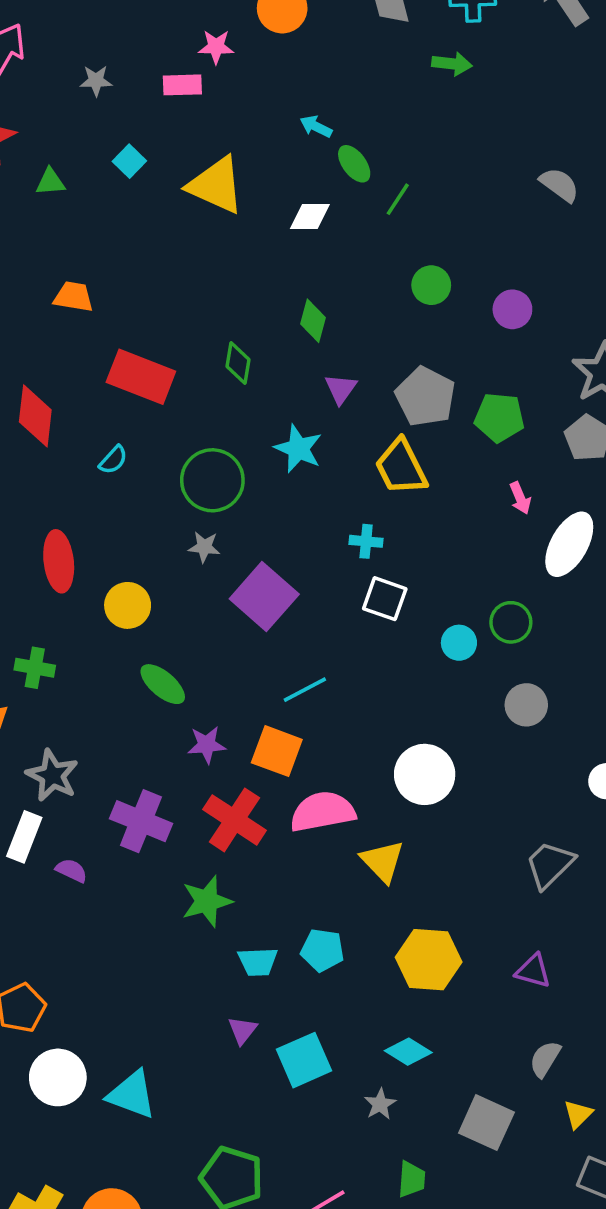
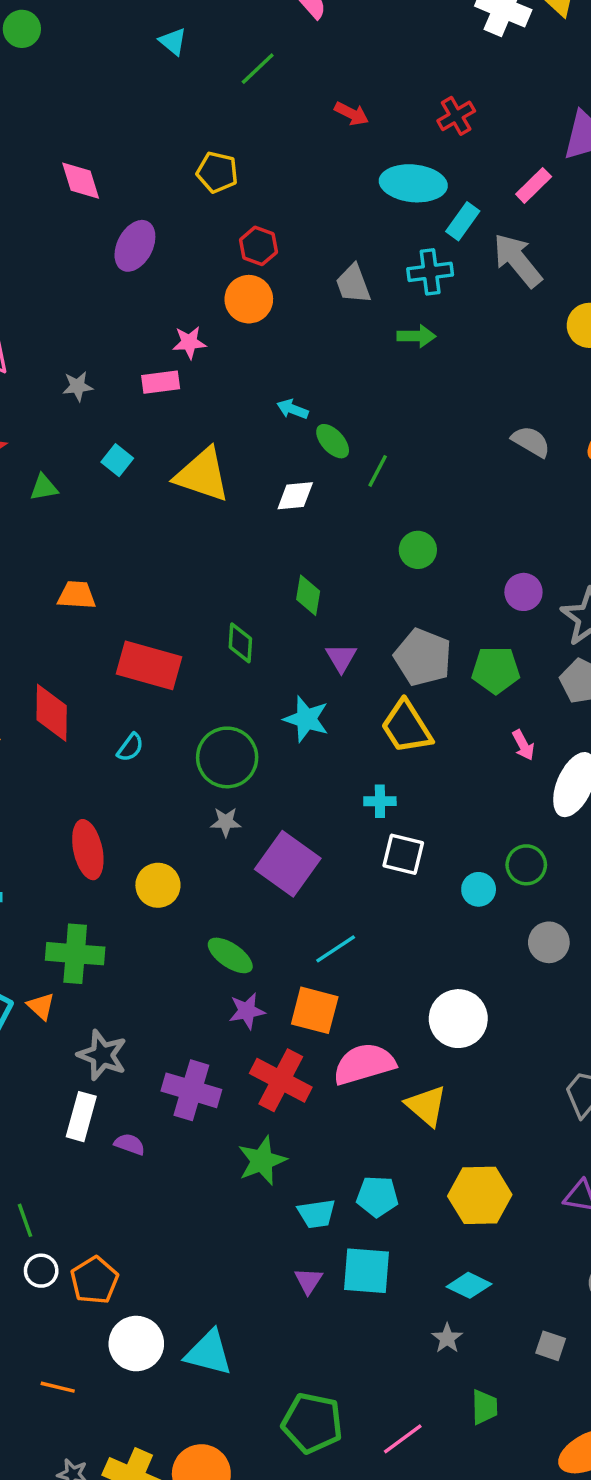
purple circle: (512, 309) -> (523, 592), moved
green cross: (35, 668) -> (75, 954), size x1.5
green ellipse: (163, 684) -> (230, 955), moved
cyan square: (304, 1060) -> (366, 1271), moved, turned 34
gray square: (486, 1123) -> (551, 1346), size x0.6

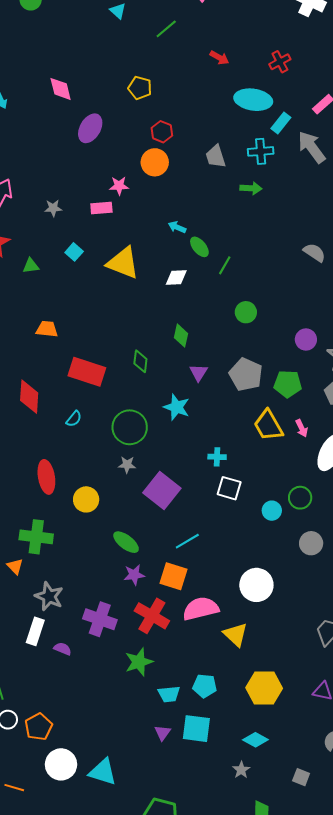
yellow trapezoid: (406, 727) -> (268, 425), moved

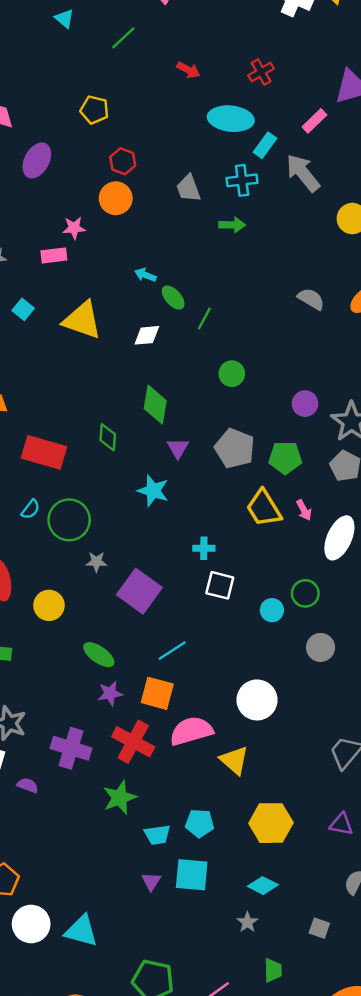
green diamond: (181, 336) -> (155, 405), size x1.4
green circle: (130, 427) -> (69, 520), moved

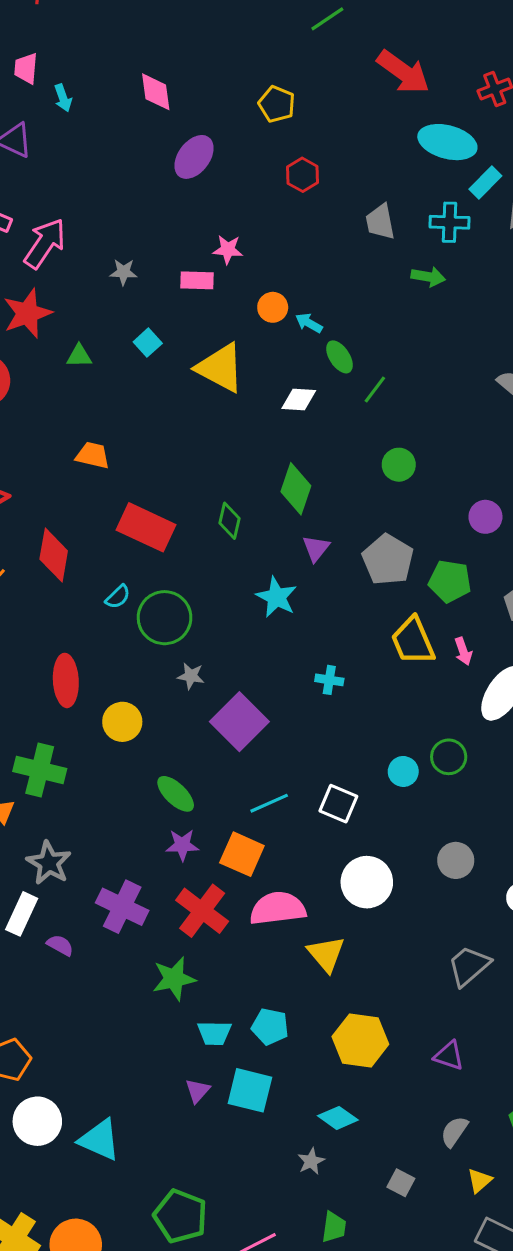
red arrow: (188, 70) -> (403, 72), size x1.8
orange circle: (116, 198) -> (273, 307), moved, size x0.7
white square: (220, 585) -> (338, 804), moved
gray circle: (321, 647) -> (456, 860), moved

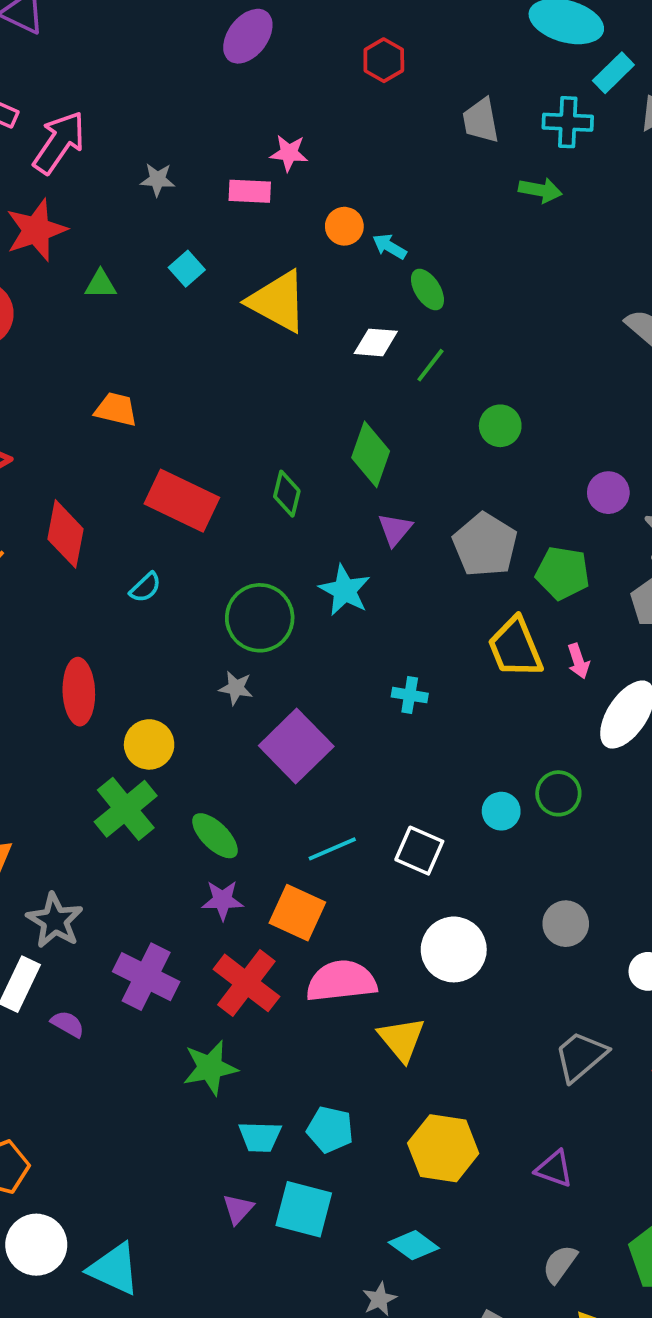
green line: (375, 390) -> (430, 365), moved
green circle: (165, 618) -> (260, 618), moved
green cross: (40, 770) -> (126, 809), moved, turned 36

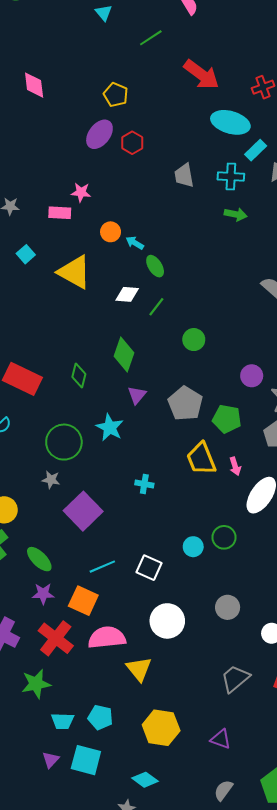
purple ellipse: (248, 36) -> (99, 134), moved
green arrow: (540, 190) -> (236, 214), moved

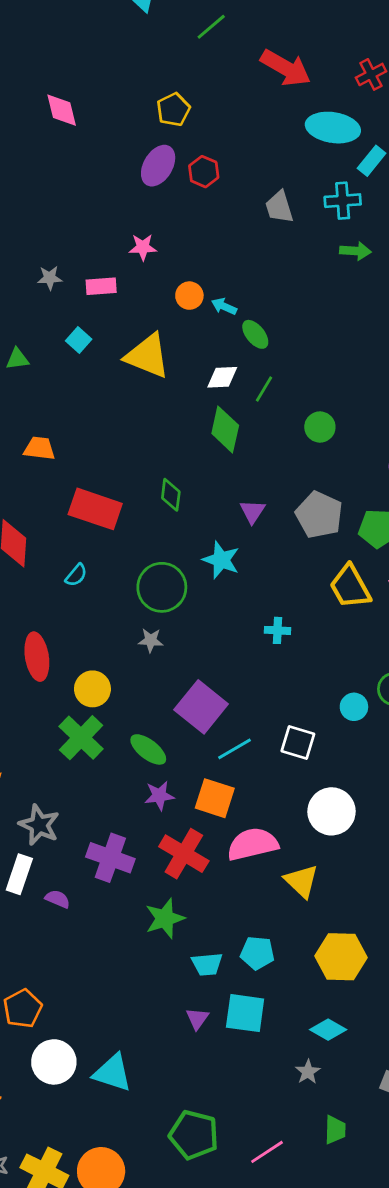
yellow pentagon: (116, 95) -> (173, 110), turned 30
pink rectangle: (60, 213) -> (101, 286), moved
green diamond: (124, 355) -> (225, 429), moved
purple square: (83, 511) -> (201, 707), moved

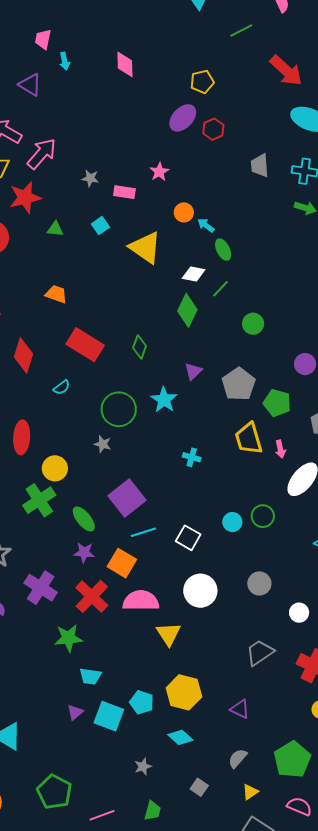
pink star: (143, 247) -> (159, 172), turned 30
cyan pentagon: (257, 953) -> (142, 702), moved
cyan diamond: (328, 1030) -> (180, 737), moved

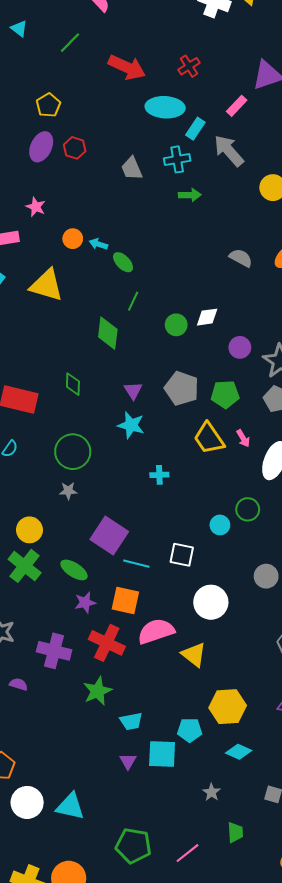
white diamond: (194, 274) -> (207, 317), moved
cyan star: (164, 400) -> (131, 425), moved
cyan line: (143, 532) -> (136, 564), turned 50

